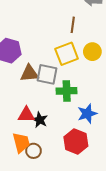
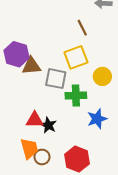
brown line: (73, 25) -> (82, 28), turned -35
yellow circle: (92, 52) -> (102, 76), moved
brown triangle: (29, 73) -> (31, 66), moved
red hexagon: (76, 142) -> (77, 159), moved

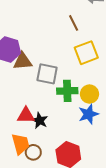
yellow square: (76, 57) -> (86, 53), moved
yellow circle: (102, 76) -> (89, 94), moved

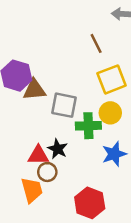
yellow circle: (89, 94) -> (110, 113), moved
black star: (40, 121) -> (58, 149), moved
brown circle: (33, 152) -> (47, 172), moved

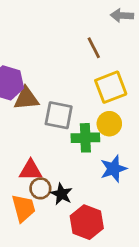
black star: (58, 149) -> (61, 194), moved

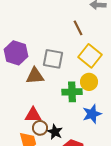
yellow square: (111, 87) -> (90, 56), turned -30
brown triangle: (26, 98) -> (35, 76), moved
gray square: (59, 115) -> (53, 59), moved

